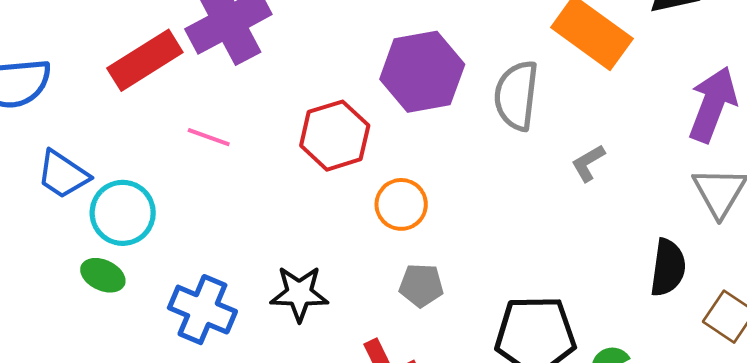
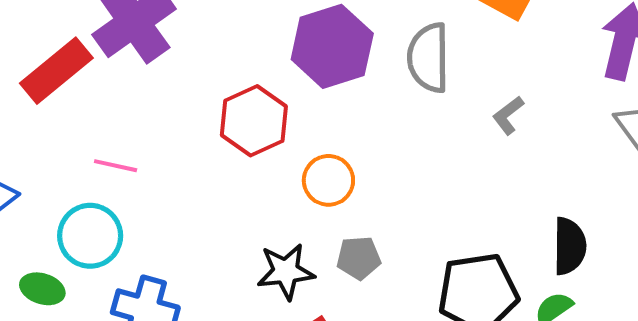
pink line: (209, 137) -> (116, 166), moved
cyan circle: (123, 213) -> (90, 236), moved
black semicircle: (668, 268) -> (569, 246), moved
black star: (299, 293) -> (286, 271), moved

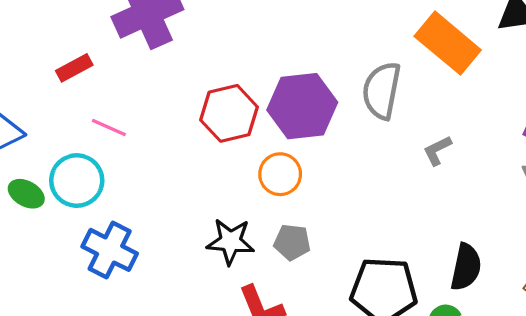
purple hexagon: (332, 46) -> (302, 106), moved
red rectangle: (56, 71) -> (74, 68), moved, size x0.6
green ellipse: (42, 289) -> (26, 194), moved

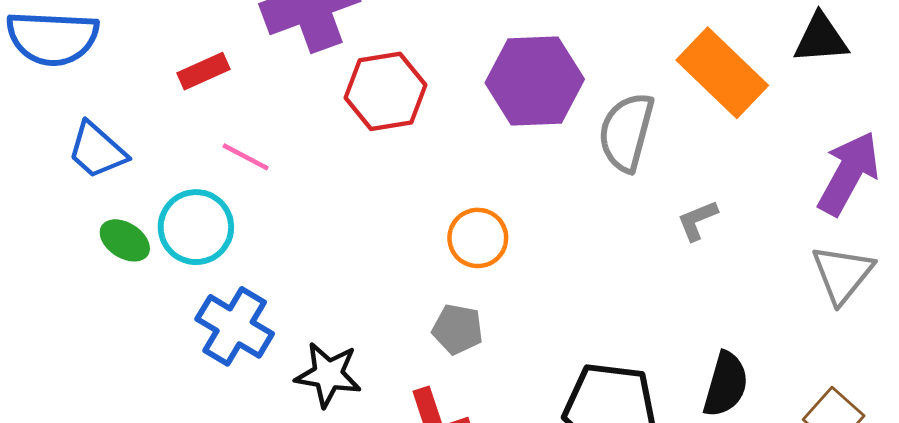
purple hexagon: (302, 106) -> (535, 81), moved
red hexagon: (229, 113) -> (385, 91), moved
black star: (230, 241) -> (328, 375), moved
gray pentagon: (292, 242) -> (458, 329), moved

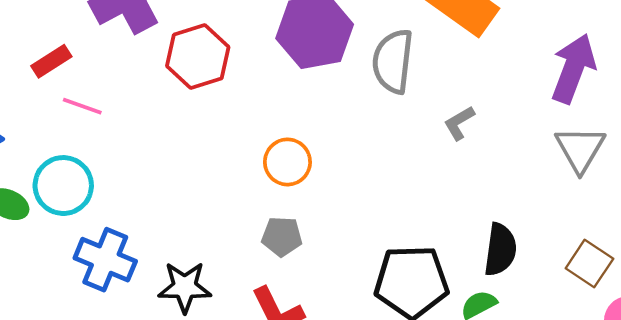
pink line: (246, 157) -> (82, 106), moved

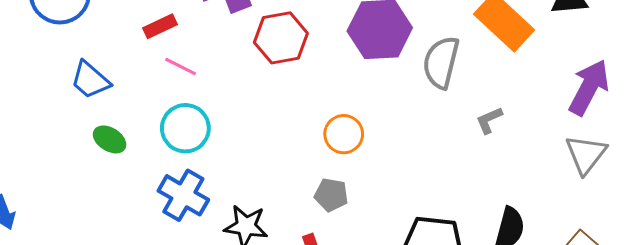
cyan circle: (63, 186) -> (185, 128), moved

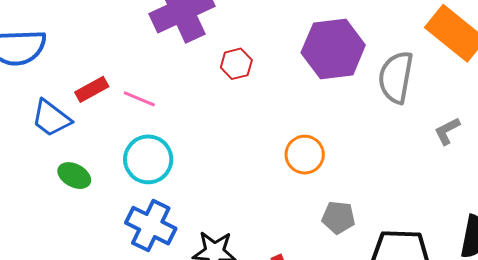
red rectangle: (160, 26) -> (92, 89), moved
red hexagon: (281, 38) -> (236, 64), size x0.6
gray pentagon: (331, 195) -> (338, 217), moved

